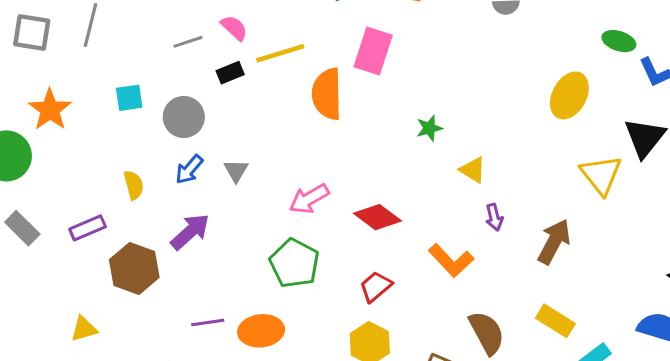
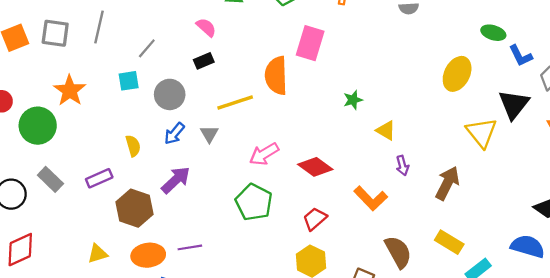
gray line: (188, 42) -> (147, 48), moved, turned -30
yellow line: (280, 53) -> (235, 103), moved
orange ellipse: (261, 331) -> (148, 255), moved

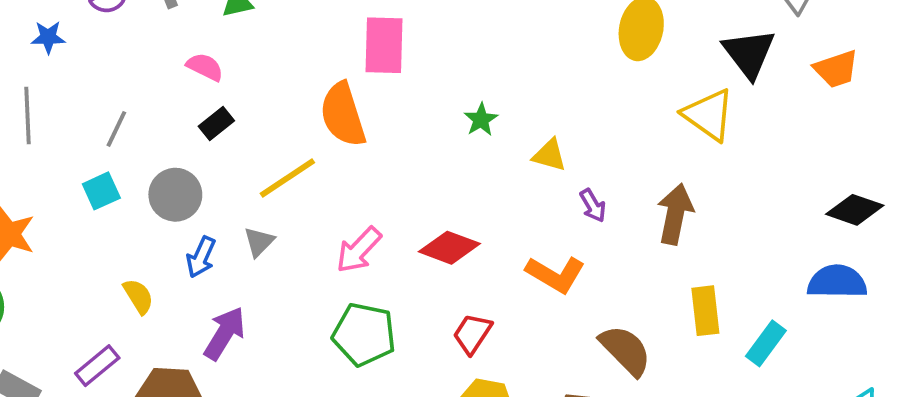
gray triangle: (209, 134) -> (259, 242), turned 30
yellow rectangle: (449, 242) -> (705, 311), turned 68

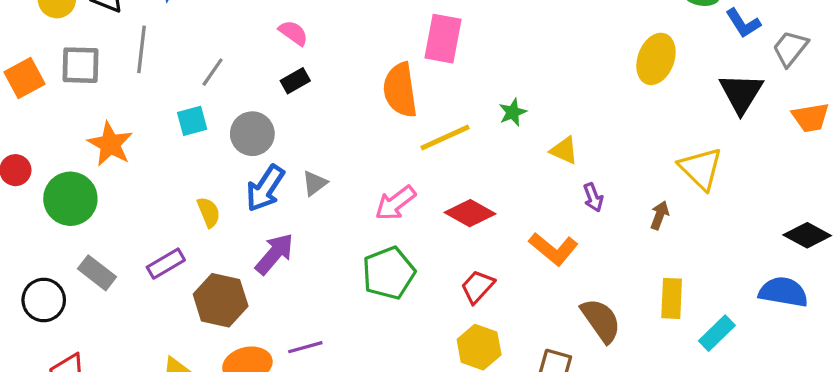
yellow triangle: (709, 115) -> (701, 169), moved
yellow line: (287, 178) -> (445, 137), moved
brown arrow: (675, 214) -> (660, 215), size x0.6
blue arrow: (201, 257) -> (265, 188), size x1.4
green pentagon: (364, 334) -> (389, 273), turned 30

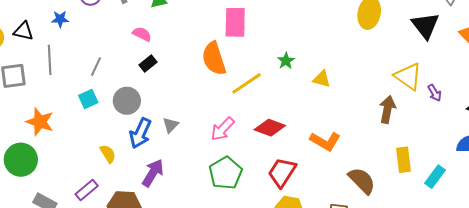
purple arrow: (593, 197) -> (435, 93), moved
brown arrow: (660, 215) -> (387, 109), size x1.5
red trapezoid: (478, 287) -> (282, 172), size x1.4

